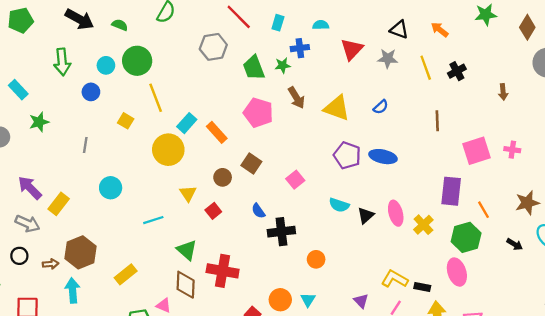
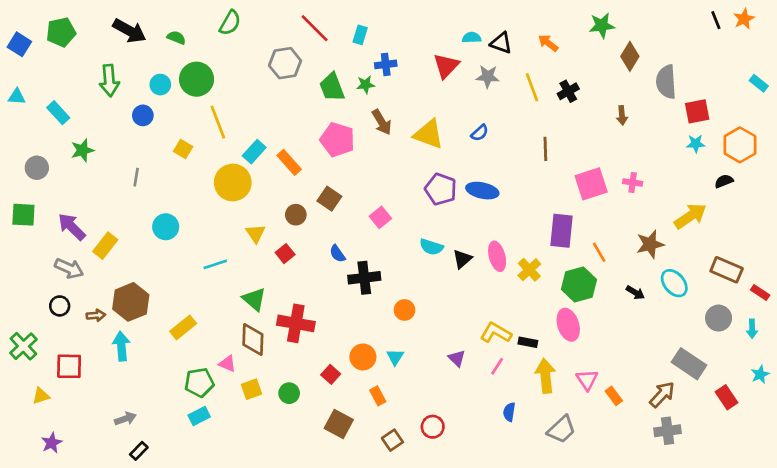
cyan semicircle: (321, 25) -> (472, 38), moved
brown diamond: (527, 27) -> (630, 56), moved

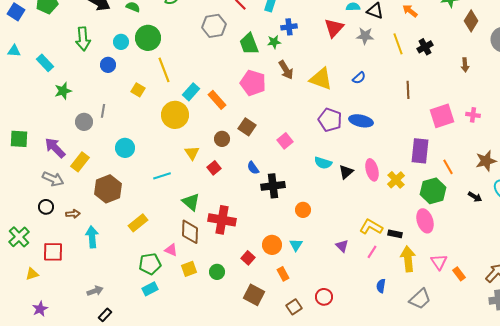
gray circle: (37, 168) -> (84, 122), moved
brown hexagon: (131, 302) -> (108, 189), moved

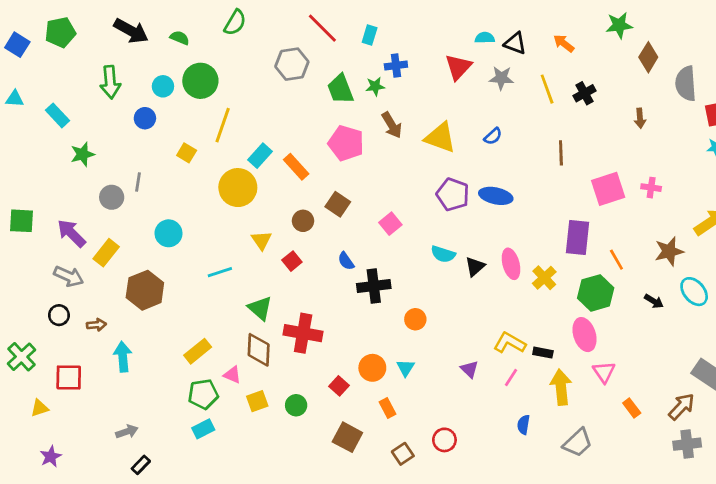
yellow line: (164, 70) -> (223, 125), turned 40
yellow rectangle: (138, 223) -> (198, 351), moved
pink triangle: (439, 262) -> (604, 372), moved

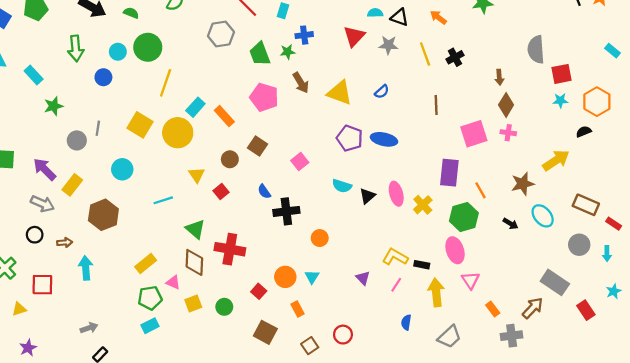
brown diamond: (648, 57) -> (506, 105), moved
yellow square: (187, 153) -> (140, 125), moved, size x1.6
gray cross: (687, 444) -> (512, 336), moved

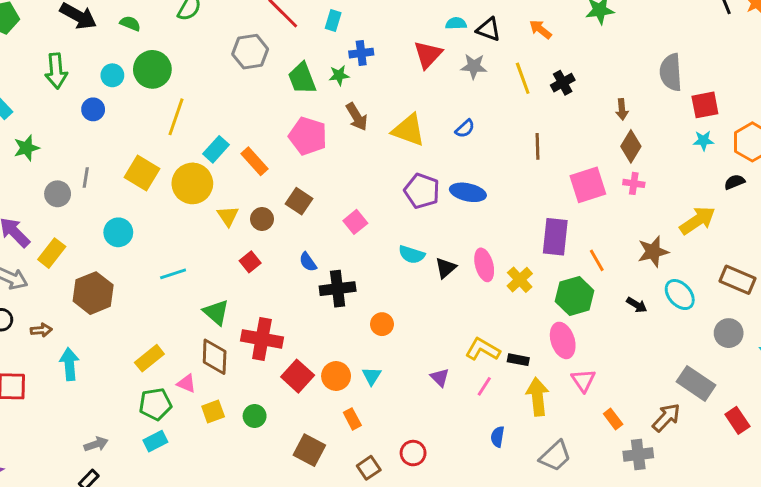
yellow triangle: (197, 175) -> (228, 216), moved
red square: (259, 291) -> (298, 376), moved, size x1.5
gray arrow: (89, 328) -> (96, 444), moved

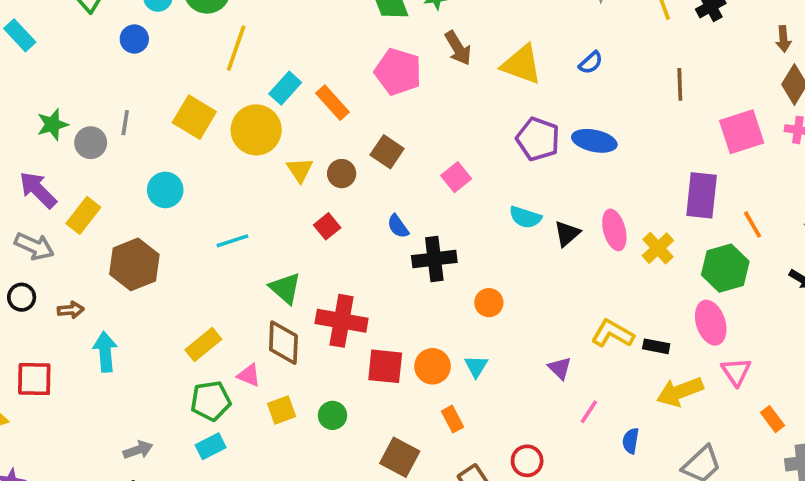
green star: (26, 148) -> (52, 124), moved
red square: (298, 376) -> (385, 366), turned -36
pink line: (484, 386) -> (589, 412), moved
yellow arrow: (538, 397) -> (680, 392), turned -105

